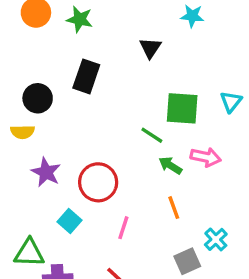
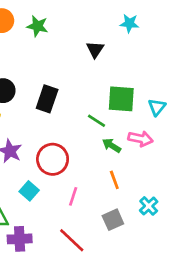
black rectangle: (86, 76) -> (47, 99), moved
cyan triangle: (231, 102) -> (157, 107), moved
gray square: (187, 261) -> (113, 220), moved

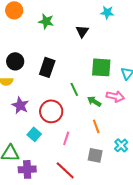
green star: (37, 26) -> (46, 21), moved
green line: (96, 121) -> (74, 89), moved, turned 32
gray square: (113, 220) -> (95, 155), turned 35

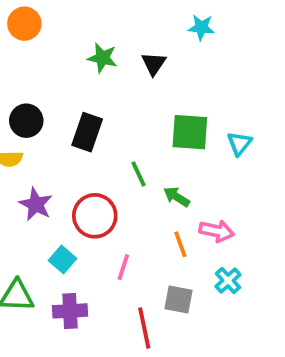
green star: (46, 21) -> (102, 58), moved
pink arrow: (115, 96) -> (217, 231), moved
purple cross: (27, 169) -> (70, 311), moved
red line: (65, 170) -> (144, 328), moved, turned 35

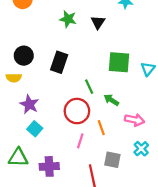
red circle: (95, 216) -> (77, 111), moved
orange line: (180, 244) -> (101, 128), moved
cyan square: (62, 260) -> (35, 129), moved

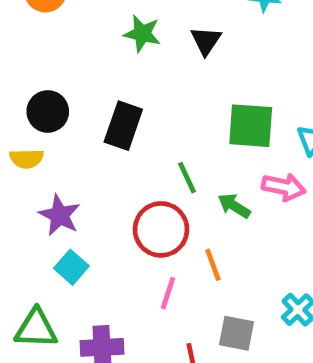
pink arrow: (135, 120) -> (284, 187), moved

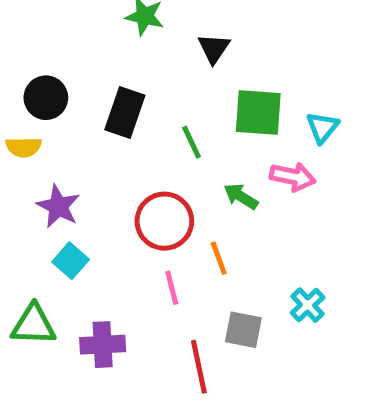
black triangle: (206, 41) -> (214, 48), moved
green line: (187, 178) -> (192, 142), moved
pink line: (168, 293) -> (172, 288), turned -32

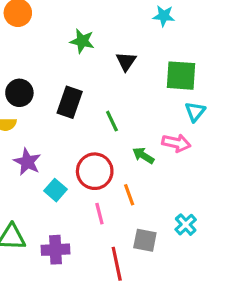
green square: (258, 113) -> (181, 76), moved
cyan square: (71, 261) -> (55, 190), moved

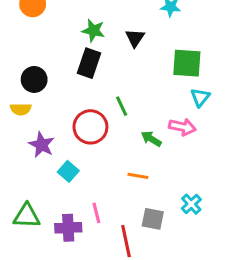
black triangle: (126, 61) -> (135, 38), moved
black rectangle: (70, 102) -> (89, 63), moved
red circle: (95, 171) -> (90, 127), moved
orange line: (129, 195) -> (138, 176), turned -60
pink line: (99, 214) -> (96, 213), moved

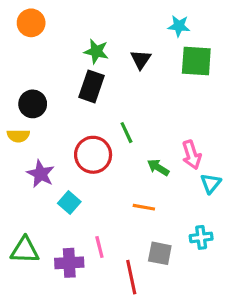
green square: (187, 63) -> (196, 61), moved
cyan triangle: (200, 97) -> (211, 183), moved
pink arrow: (182, 127) -> (192, 155), turned 60
cyan cross: (191, 204) -> (201, 237), turned 36

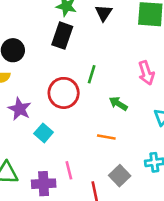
green line: (126, 133) -> (92, 74), turned 42
pink arrow: (192, 155) -> (146, 73), moved
gray square: (160, 253) -> (120, 176), turned 35

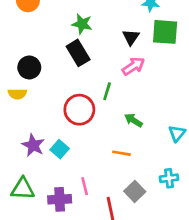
black triangle: (104, 13) -> (131, 37), moved
black rectangle: (62, 36) -> (78, 53), turned -50
pink arrow: (146, 73) -> (133, 66), moved, turned -105
purple star: (20, 109) -> (33, 145), moved

